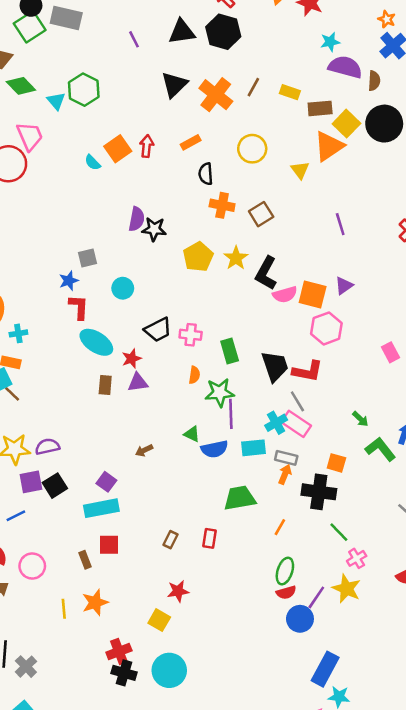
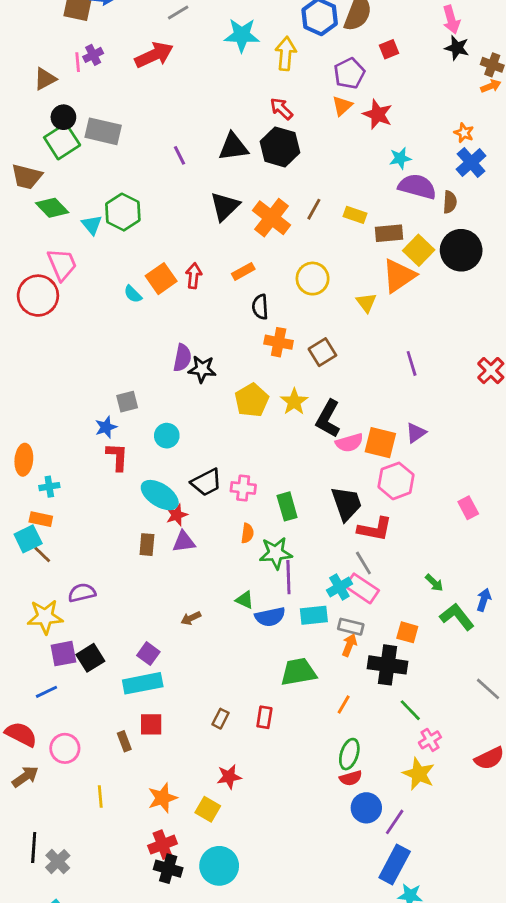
cyan ellipse: (96, 342) -> (160, 495), moved
black trapezoid: (275, 366) -> (346, 504), moved
purple semicircle: (47, 447) -> (82, 593), moved
purple line: (316, 597) -> (395, 822), moved
orange star: (95, 602) -> (163, 798), moved

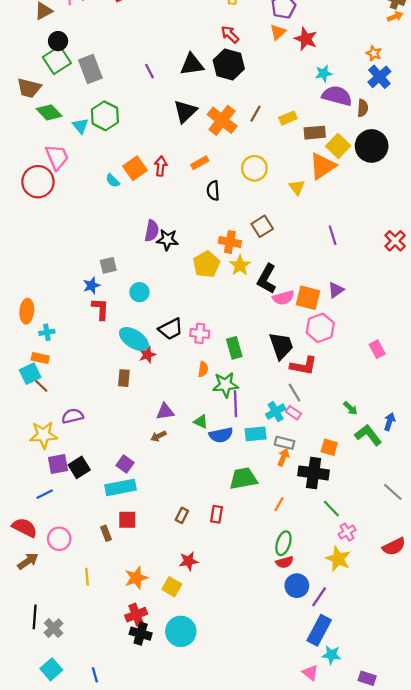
gray rectangle: (103, 131) -> (90, 69), moved, turned 56
yellow rectangle: (355, 215) -> (288, 118), turned -42
orange cross: (279, 342) -> (230, 242), moved
purple triangle: (184, 542) -> (165, 412), moved
pink rectangle: (362, 588) -> (293, 413), size x0.6

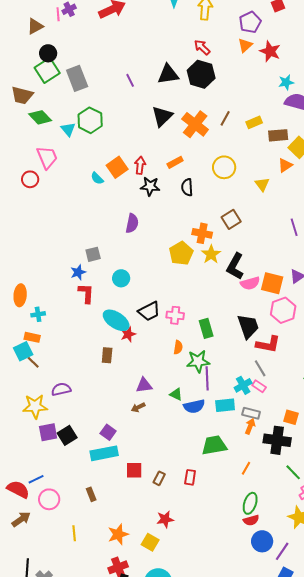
orange triangle: (322, 166) -> (285, 165), size x0.6
red circle: (38, 182) -> (30, 179), size x0.6
black star: (167, 240) -> (150, 186), moved
blue line: (45, 494) -> (36, 479), moved
red square: (127, 520) -> (134, 470), moved

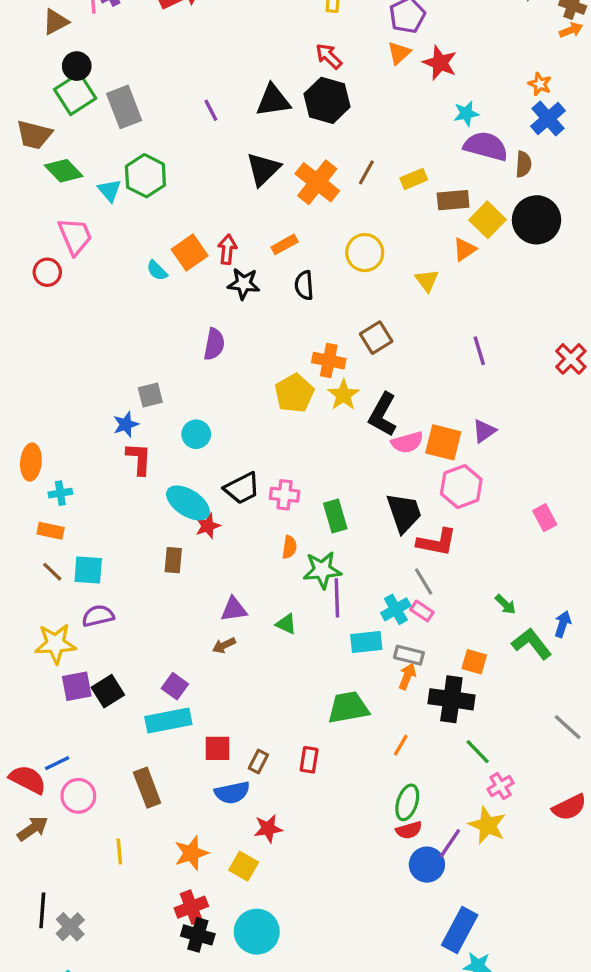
cyan square: (23, 351) -> (88, 570), moved, turned 30
blue semicircle: (194, 406) -> (232, 793), moved
brown rectangle: (91, 494) -> (147, 788), size x1.6
purple line: (282, 551) -> (450, 843), moved

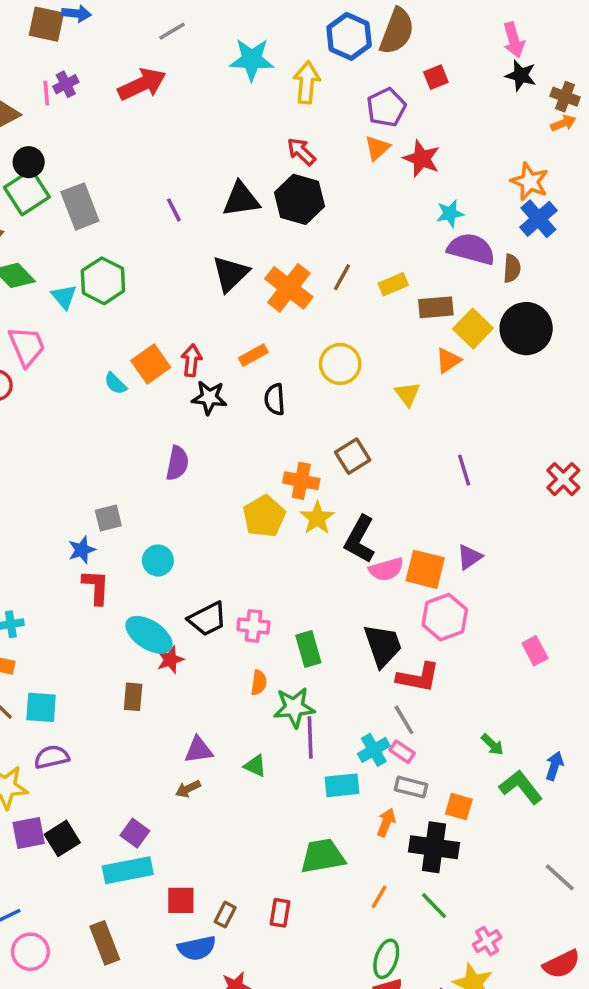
orange star: (540, 84) -> (530, 182), size x1.5
gray rectangle: (409, 655) -> (411, 787), moved
green line: (478, 752) -> (434, 906), moved

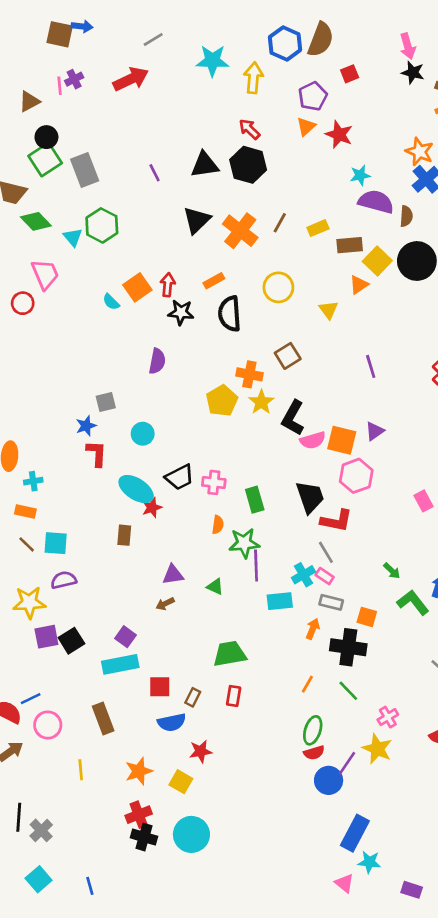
black semicircle: (275, 399) -> (230, 314), size x1.5
green trapezoid: (323, 856) -> (230, 654), moved

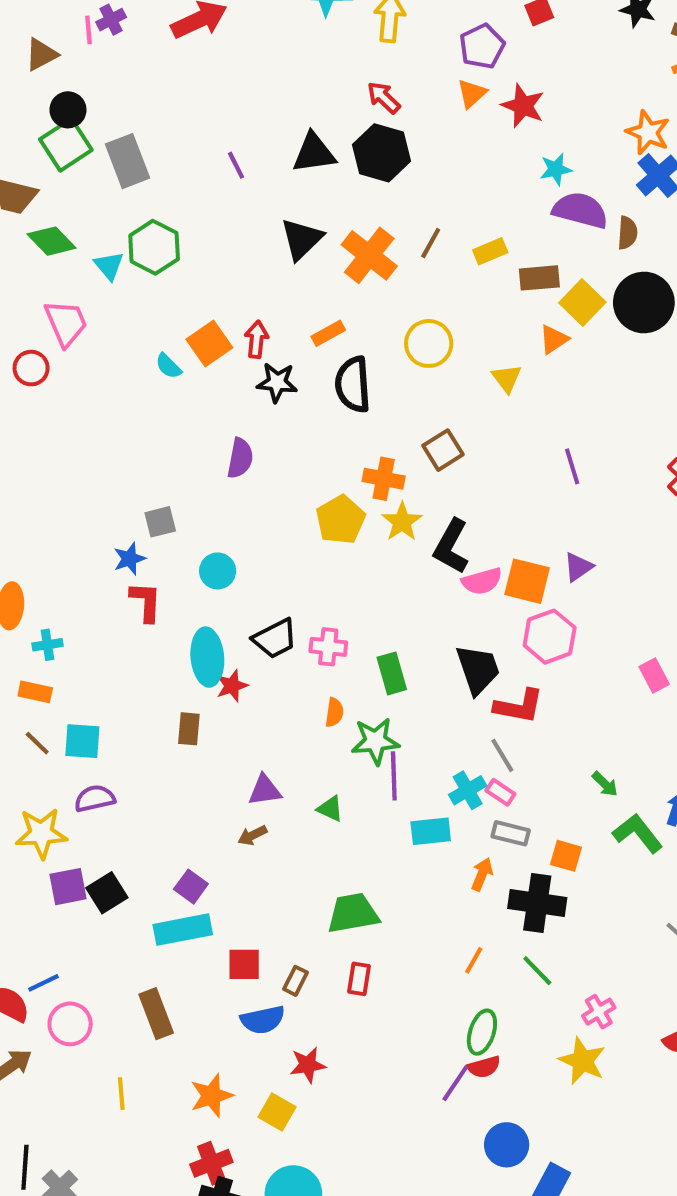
cyan ellipse: (136, 489) -> (207, 657), turned 52
purple line: (347, 763) -> (455, 1083), moved
blue circle: (329, 780) -> (507, 1145), moved

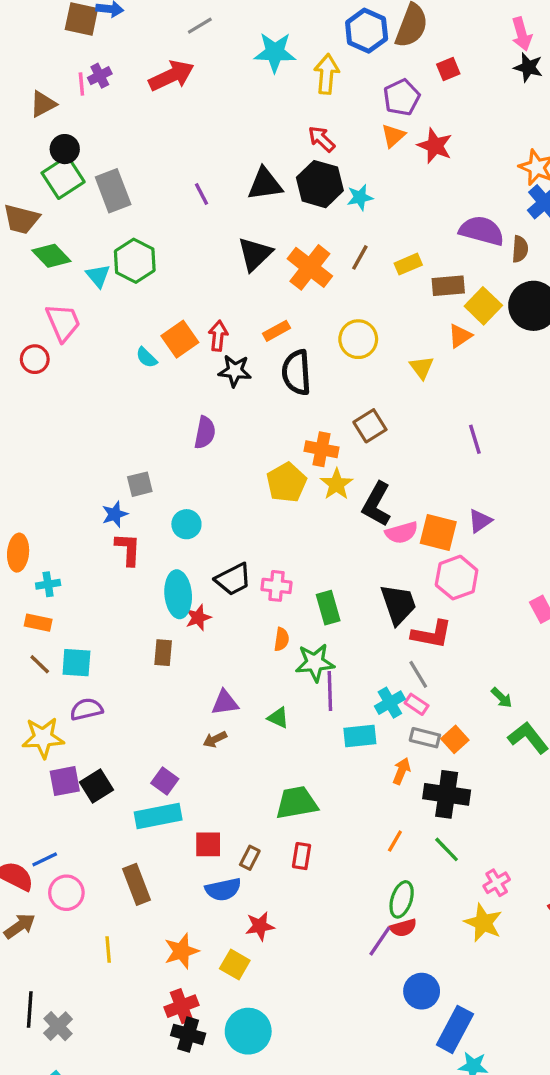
cyan star: (556, 169) -> (360, 197), moved
orange square: (566, 856) -> (455, 739), moved, turned 32

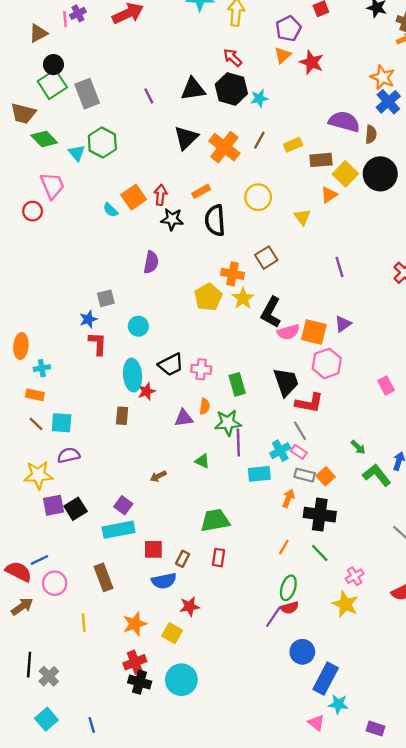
purple triangle: (225, 703) -> (184, 418), moved

